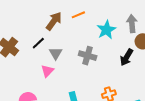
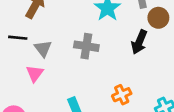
black line: (38, 43) -> (18, 38), turned 56

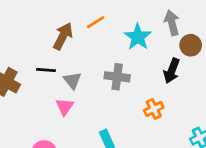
orange cross: (122, 95) -> (154, 109), moved

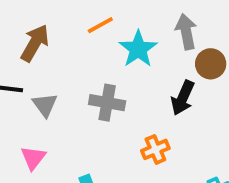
orange line: (96, 22) -> (100, 25), moved
pink triangle: (65, 107) -> (33, 158), moved

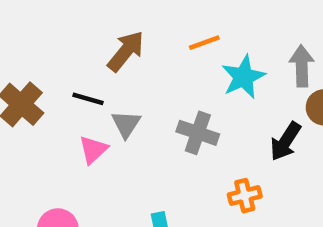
pink triangle: (33, 158) -> (93, 150), moved

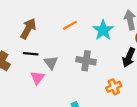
orange line: (204, 43) -> (70, 25), moved
brown arrow: (126, 51) -> (28, 29), moved

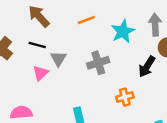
brown arrow: (28, 29) -> (39, 16), turned -80
gray cross: (86, 61) -> (98, 63), turned -36

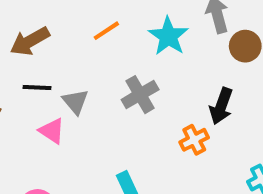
brown arrow: (39, 16) -> (30, 41), turned -65
black arrow: (147, 67) -> (221, 106), moved
pink triangle: (40, 73) -> (52, 131), turned -30

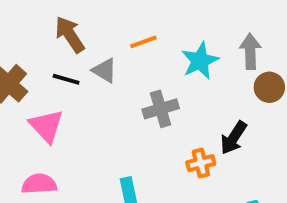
brown arrow: (30, 41) -> (70, 35), turned 72
gray triangle: (75, 102) -> (105, 70), moved, turned -32
pink triangle: (52, 131) -> (46, 126), moved, size x1.4

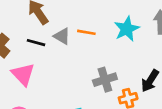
orange line: (143, 42) -> (86, 32), moved, turned 30
gray cross: (161, 109) -> (105, 80), moved

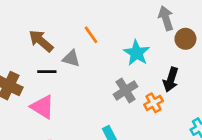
cyan star: (127, 29) -> (137, 53), moved
orange line: (86, 32) -> (91, 35), moved, turned 60

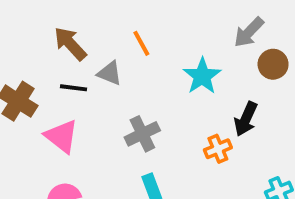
gray arrow: (166, 18) -> (249, 32), turned -125
gray cross: (125, 90) -> (142, 134), moved

